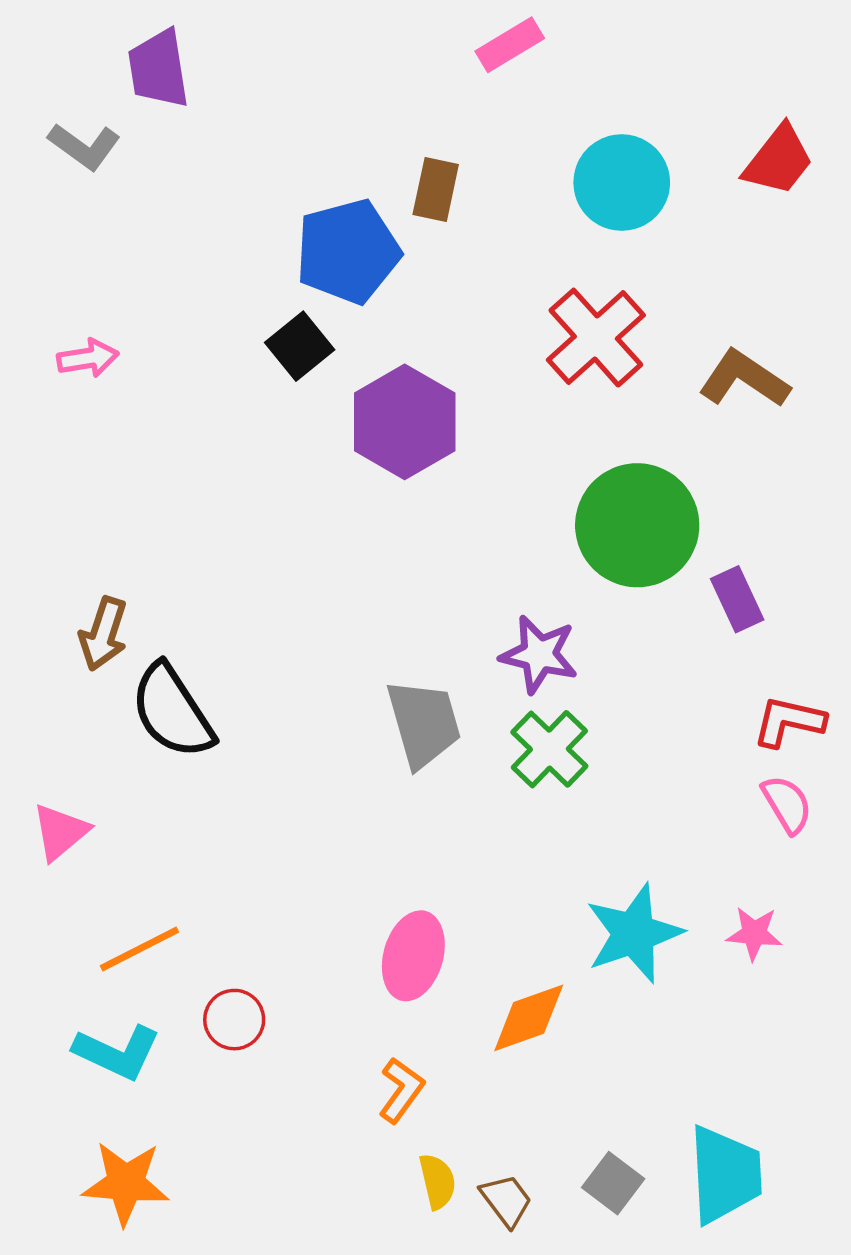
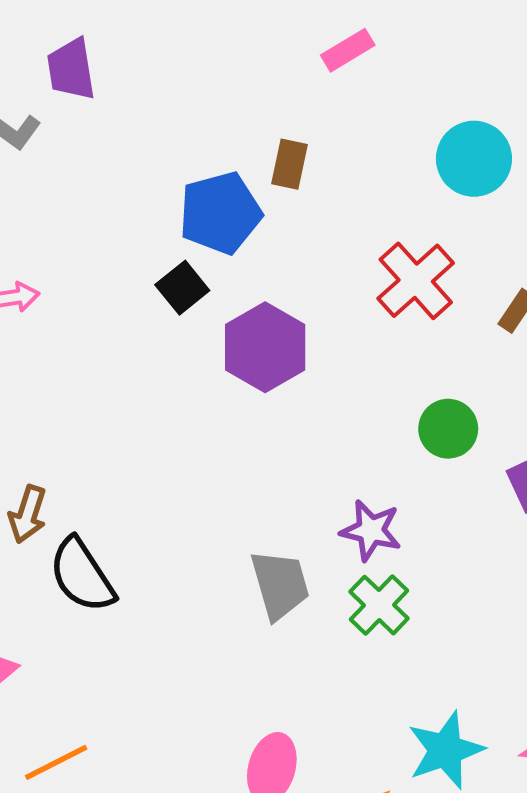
cyan circle: (622, 183) -> (474, 159), moved
green circle: (637, 525) -> (448, 429), size x0.6

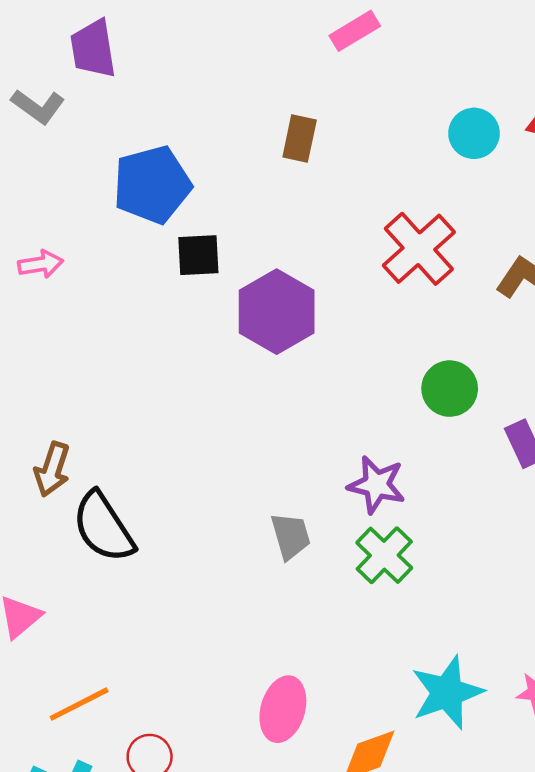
cyan circle: (474, 159) -> (474, 133), size x0.7
blue pentagon: (220, 213) -> (152, 185), moved
black square: (182, 288) -> (198, 255), turned 36
gray trapezoid: (280, 585) -> (291, 536), size x0.7

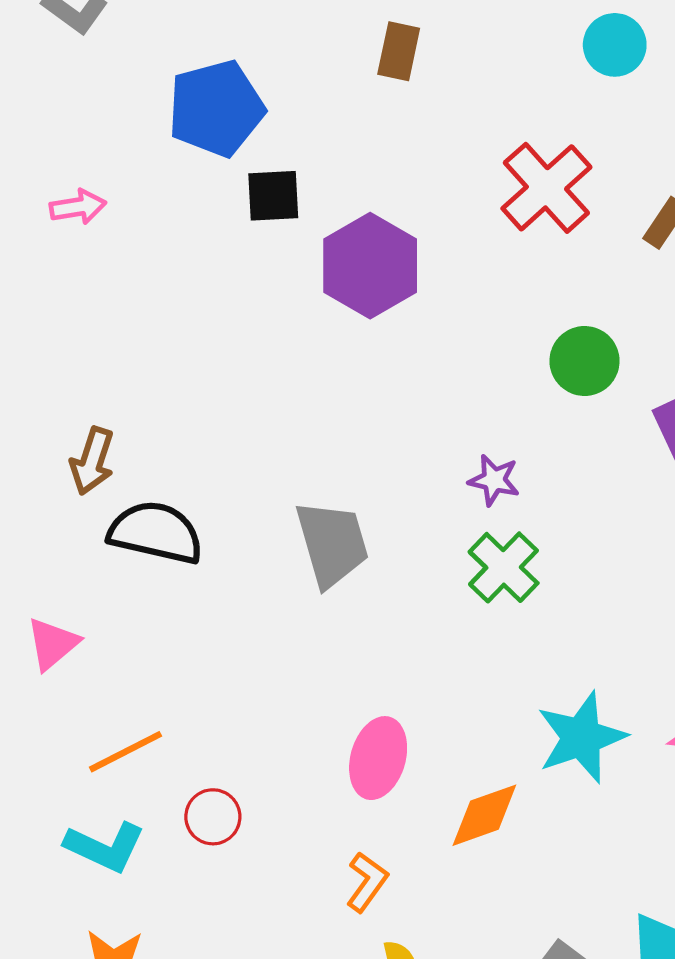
purple star: (377, 485) -> (494, 480), size x0.7
black semicircle: (103, 527) -> (156, 533), turned 136
gray trapezoid: (291, 536) -> (332, 544), moved, size x1.5

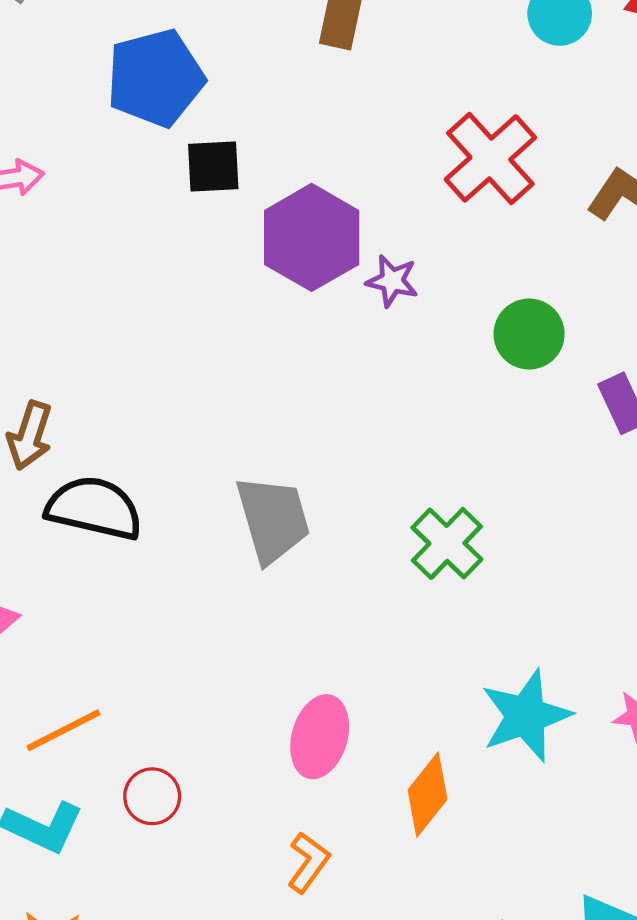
purple star: (494, 480) -> (392, 281), moved
orange diamond: (484, 815) -> (428, 795), turned -32

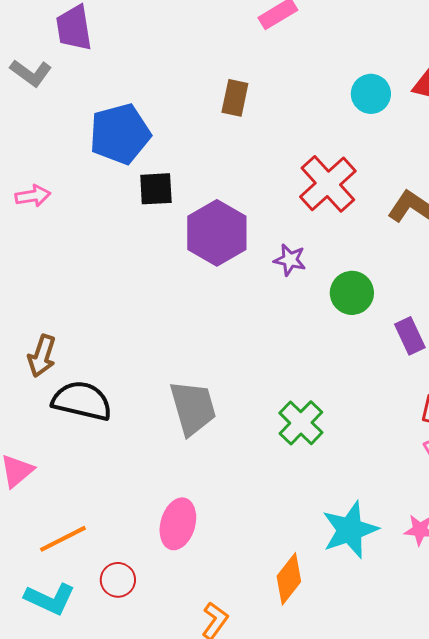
purple star: (392, 281) -> (290, 260), moved
pink ellipse: (320, 737) -> (178, 524), moved

